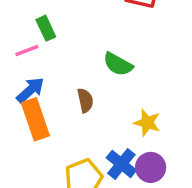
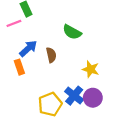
blue arrow: (30, 90) -> (28, 48), moved
orange rectangle: (35, 119) -> (19, 67), size x0.6

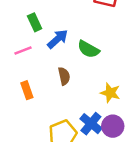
pink line: (14, 23) -> (23, 51), moved
blue arrow: (28, 48) -> (58, 39), moved

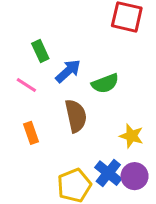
green semicircle: (88, 49) -> (105, 83), turned -50
pink line: (23, 51) -> (26, 85), turned 54
brown semicircle: (64, 76) -> (76, 116), size x1.5

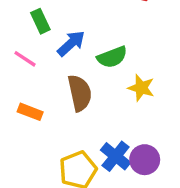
orange rectangle: (31, 133) -> (30, 112), turned -50
yellow star: (131, 136) -> (141, 88), moved

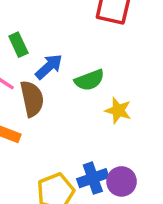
brown semicircle: (80, 93) -> (32, 99), moved
blue cross: (116, 156) -> (93, 178), turned 32

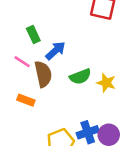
green semicircle: (89, 80) -> (80, 77), moved

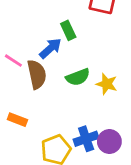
green rectangle: (33, 35) -> (68, 30), moved
orange rectangle: (26, 100) -> (17, 120), moved

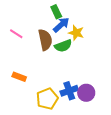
blue arrow: (50, 48) -> (61, 25), moved
brown semicircle: (37, 74) -> (45, 40), moved
yellow star: (107, 84) -> (76, 33), moved

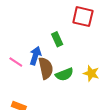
blue arrow: (61, 25) -> (35, 56), moved, turned -30
yellow star: (76, 33) -> (91, 73), moved

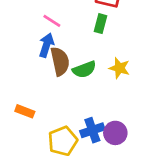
green rectangle: (57, 39) -> (100, 24), moved, turned 40
pink line: (16, 62) -> (52, 21), moved

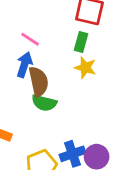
yellow star: (119, 68) -> (85, 68), moved
green semicircle: (84, 69) -> (44, 103), moved, turned 35

